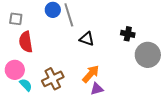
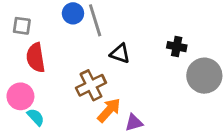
orange arrow: (91, 74) -> (109, 110), moved
brown cross: (53, 79) -> (91, 85), moved

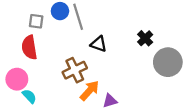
gray square: (22, 26) -> (36, 21), moved
black cross: (177, 47) -> (145, 38), turned 35

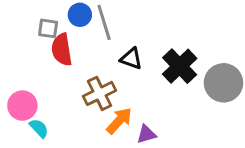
black cross: (145, 38) -> (180, 66), moved, size x1.6
red semicircle: (29, 47) -> (62, 50), moved

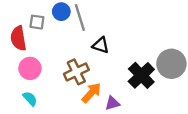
red semicircle: (62, 50) -> (18, 38), moved
black cross: (180, 66) -> (141, 75), moved
pink circle: (22, 106) -> (30, 68), moved

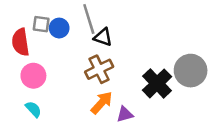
blue circle: (61, 12) -> (59, 28), moved
black triangle: (101, 45) -> (103, 37), moved
brown cross: (76, 72) -> (99, 69), moved

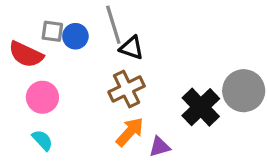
red semicircle: (21, 42) -> (26, 54), turned -56

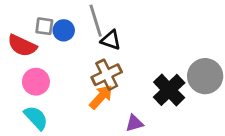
orange arrow: (130, 132) -> (101, 97), moved
cyan semicircle: (42, 140) -> (36, 118), size x1.4

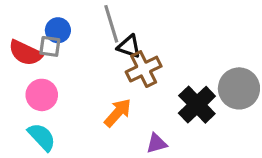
gray square: (44, 26) -> (50, 46), moved
blue circle: (64, 30) -> (58, 30), moved
brown cross: (107, 75) -> (144, 69), moved

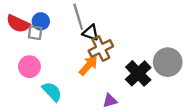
red semicircle: (26, 53) -> (18, 24), moved
orange arrow: (118, 113) -> (88, 66), moved
cyan semicircle: (42, 137) -> (52, 92), moved

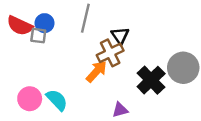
gray line: (78, 17) -> (85, 18), turned 30
black triangle: (91, 33) -> (120, 36), moved, turned 36
pink circle: (29, 67) -> (30, 99), moved

